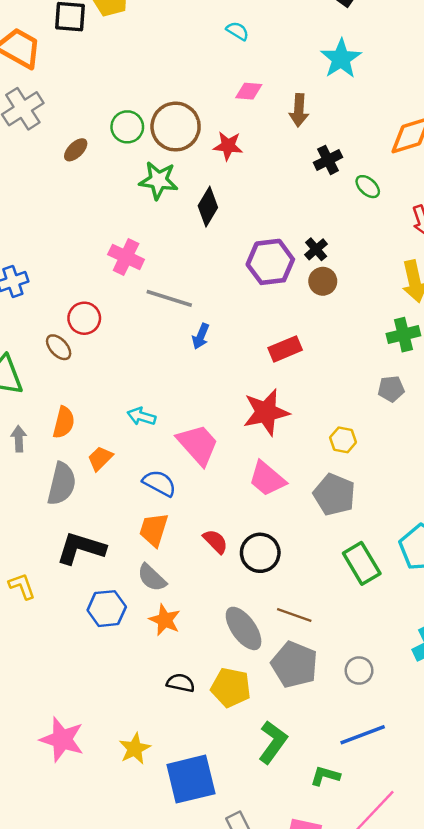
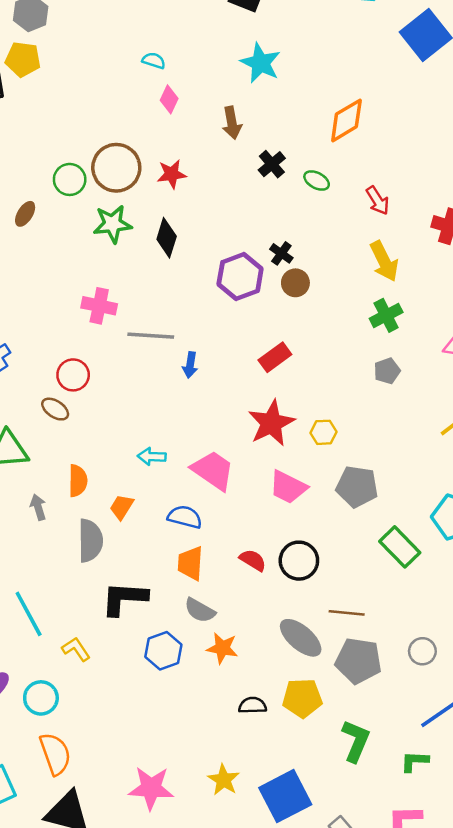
pink diamond: (249, 91) -> (169, 99), moved, turned -56
yellow hexagon: (343, 440) -> (324, 432), moved

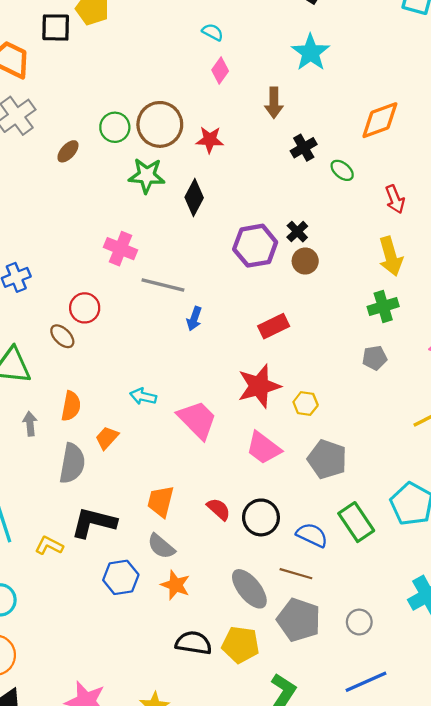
blue semicircle: (185, 517) -> (312, 535), moved
yellow L-shape: (76, 649) -> (49, 546), moved, turned -40
black semicircle: (253, 705) -> (194, 643), size x1.4

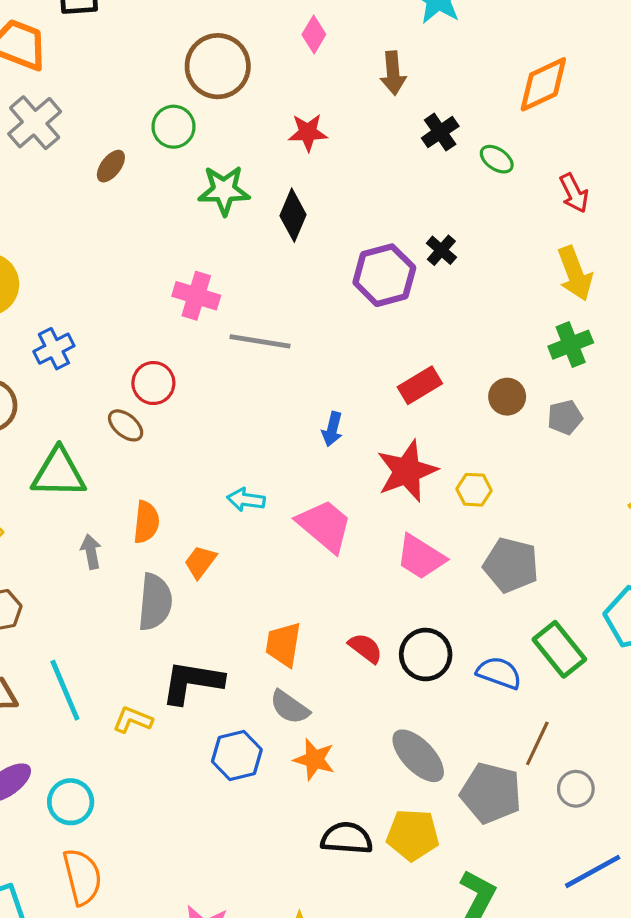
brown circle: (160, 124) -> (218, 66), moved
brown circle: (305, 261) -> (507, 397), moved
blue arrow: (194, 319) -> (332, 429), moved
brown line: (296, 574) -> (537, 743), moved, turned -76

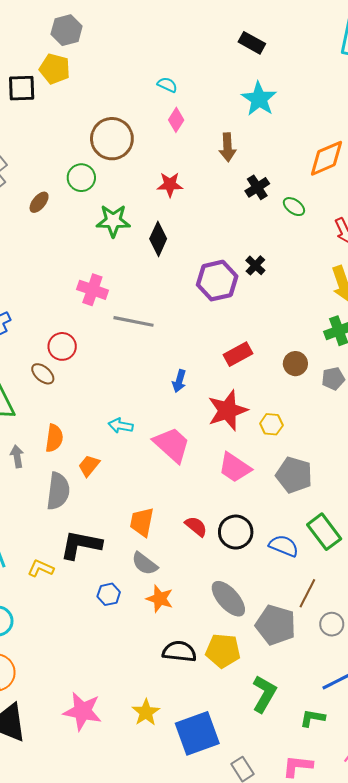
blue hexagon: (237, 755) -> (109, 594), size x0.7

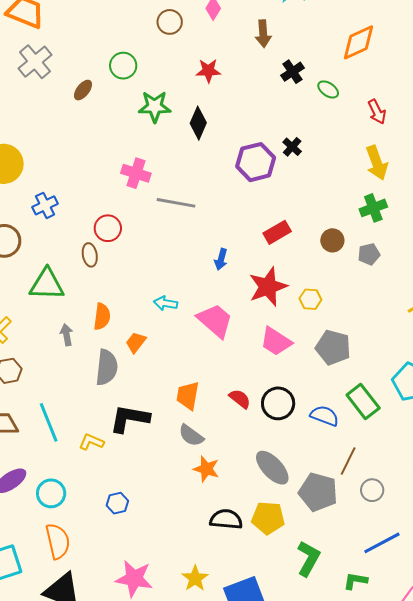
brown circle: (112, 139) -> (170, 22), moved, size x0.6
brown ellipse: (43, 374) -> (90, 255), turned 40
blue hexagon: (109, 594) -> (117, 503), moved

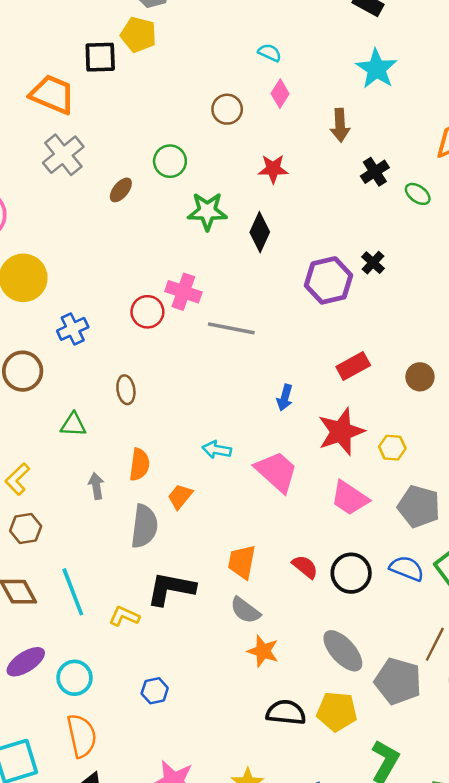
red circle: (108, 228) -> (147, 312), moved
green triangle: (47, 284) -> (73, 425), size x0.6
blue semicircle: (325, 416) -> (407, 568), moved

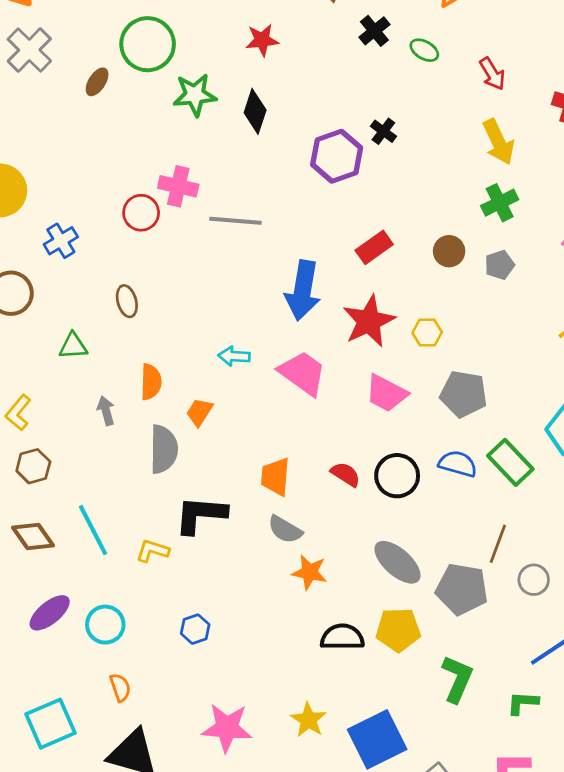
green circle: (170, 161) -> (148, 44), size x1.5
blue arrow: (285, 398) -> (303, 290), size x2.0
orange semicircle: (82, 736) -> (120, 688), size x0.6

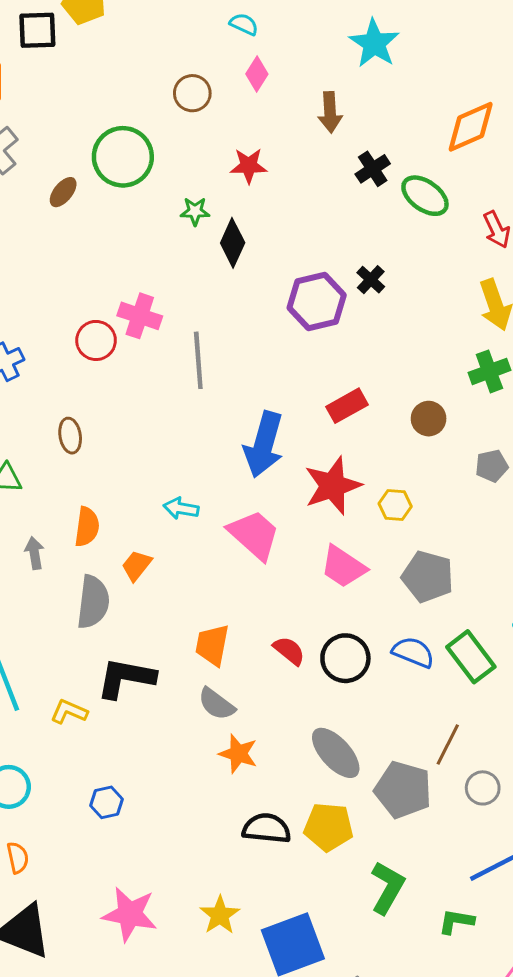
green ellipse: (424, 50) -> (425, 196), size x1.5
green star: (195, 95) -> (195, 211), moved, size x0.6
gray line: (235, 221) -> (198, 360), turned 75
gray pentagon: (500, 265) -> (492, 466), moved

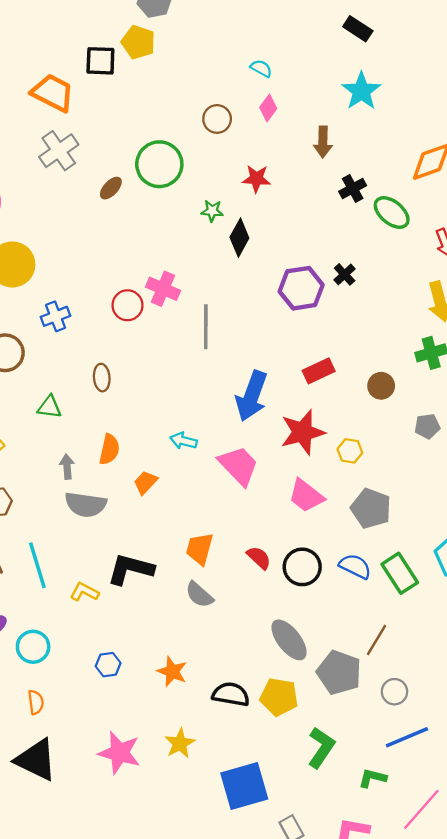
gray semicircle: (93, 602) -> (86, 505), moved, turned 87
orange star: (238, 754) -> (172, 672), moved
gray circle: (483, 788) -> (394, 692), moved
yellow star: (220, 915) -> (180, 743), moved

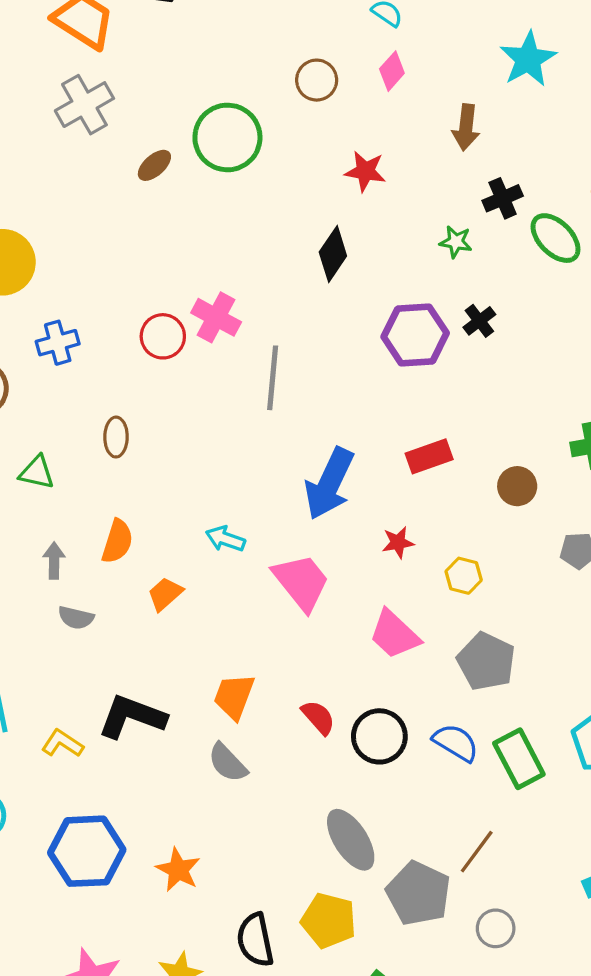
green star: (212, 211) -> (456, 242), moved
red star: (303, 432) -> (398, 543), size x0.5
gray semicircle: (86, 505) -> (76, 618), size x0.6
blue hexagon: (108, 665) -> (87, 851), size x2.0
black semicircle: (231, 694) -> (255, 940), moved, turned -117

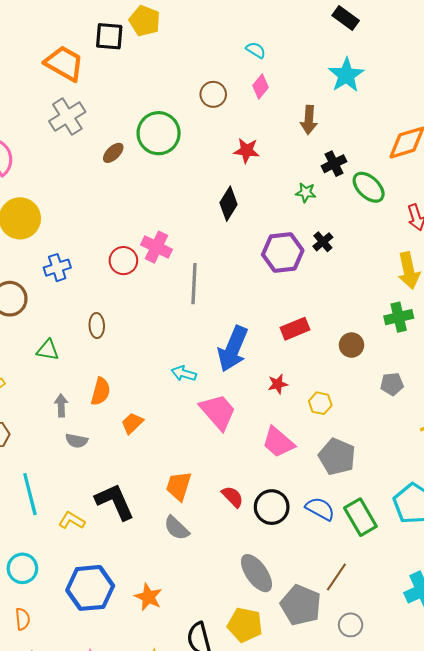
cyan arrow: (225, 539) -> (184, 373), moved
black L-shape: (132, 717) -> (115, 502), turned 48

